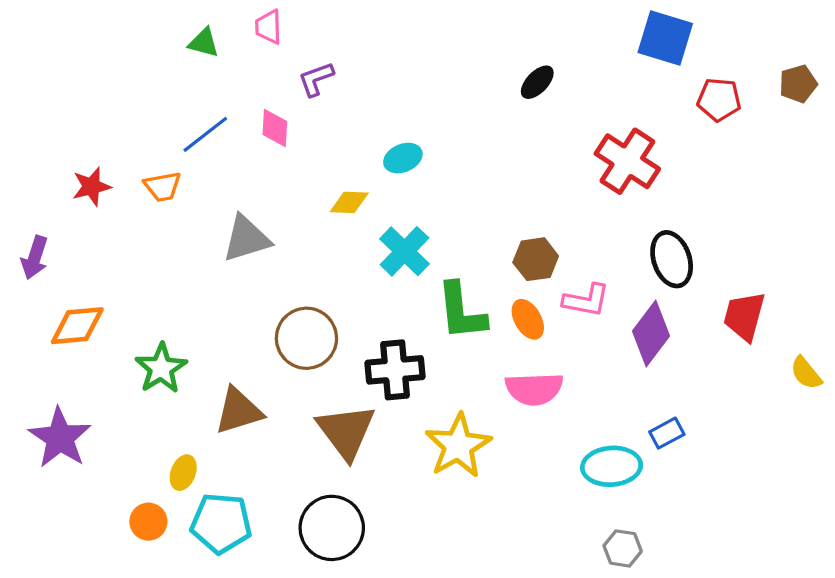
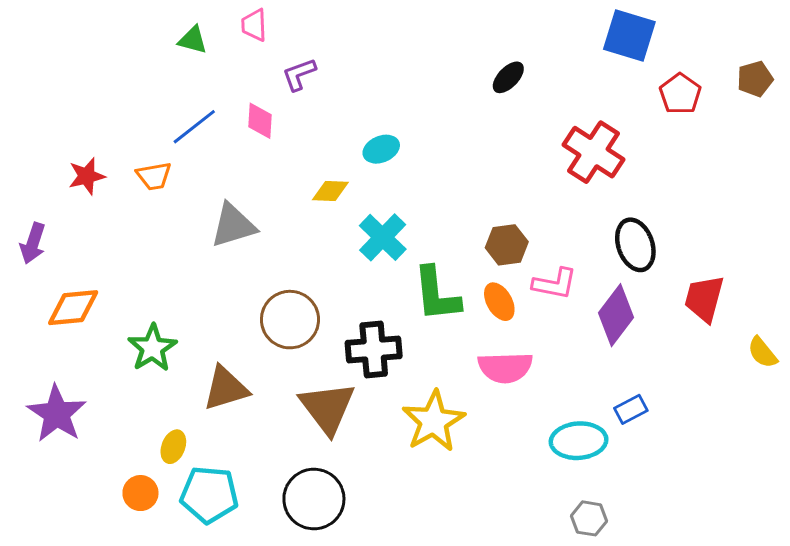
red pentagon: (719, 100) -> (680, 94), turned 30

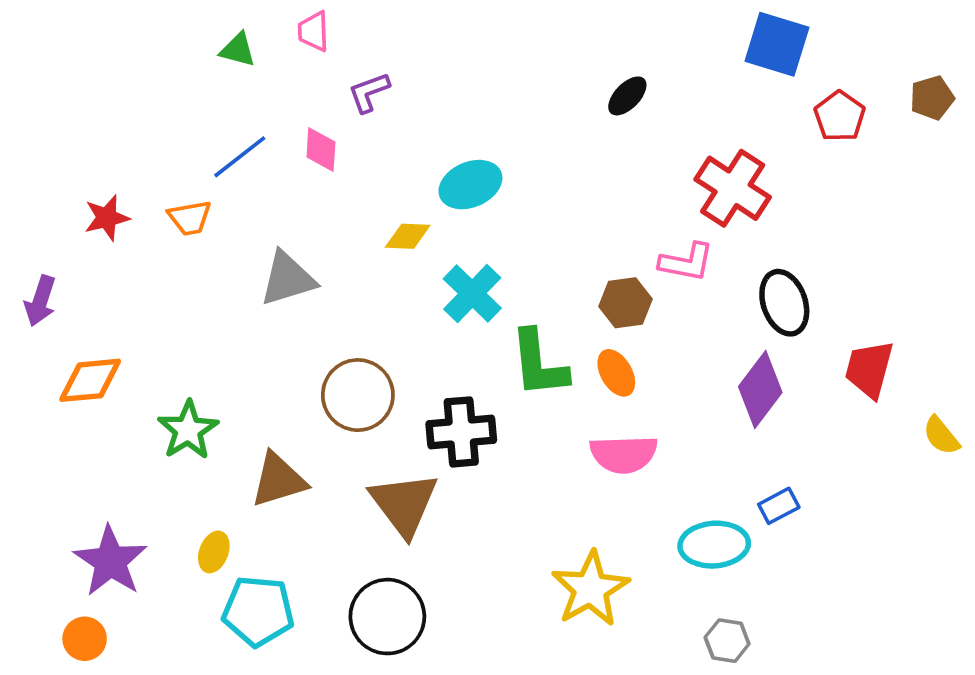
cyan ellipse: (381, 149) -> (470, 185), size x1.4
pink L-shape: (555, 284) -> (686, 262), moved
purple star: (57, 414) -> (110, 561), moved
yellow star: (434, 421) -> (590, 589), moved
orange circle: (140, 493) -> (85, 639), moved

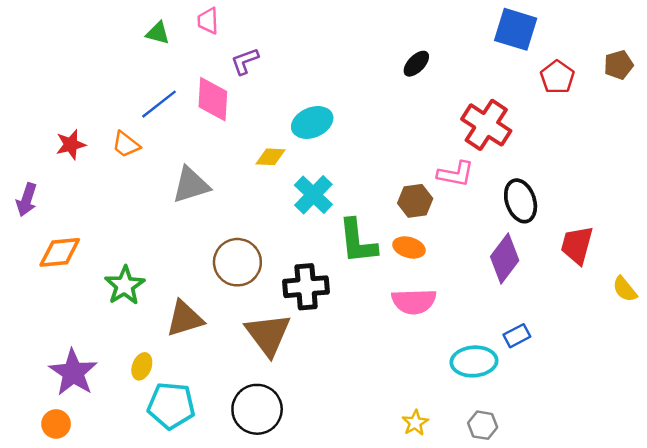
pink diamond: (321, 149) -> (213, 99), size x1.5
orange trapezoid: (190, 218) -> (126, 145), turned 48
orange ellipse: (616, 373) -> (409, 247), turned -44
yellow star: (590, 589) -> (415, 423), moved, size x0.5

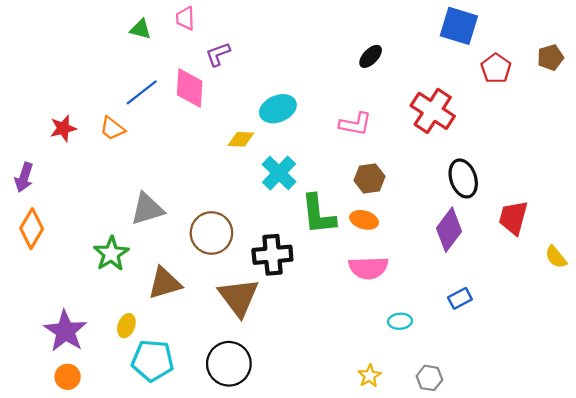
pink L-shape: (456, 174) -> (355, 124), moved
gray triangle: (191, 185) -> (147, 209), moved
orange diamond: (60, 252) -> (32, 229), moved, turned -54
cyan ellipse: (474, 361) -> (400, 321), moved, size x0.6
orange circle: (56, 424) -> (68, 377), moved

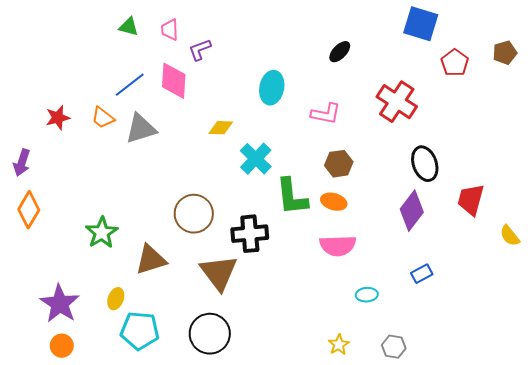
pink trapezoid: (185, 18) -> (170, 30), moved
cyan ellipse: (278, 109) -> (272, 88), moved, turned -56
gray triangle: (147, 209) -> (141, 129), moved

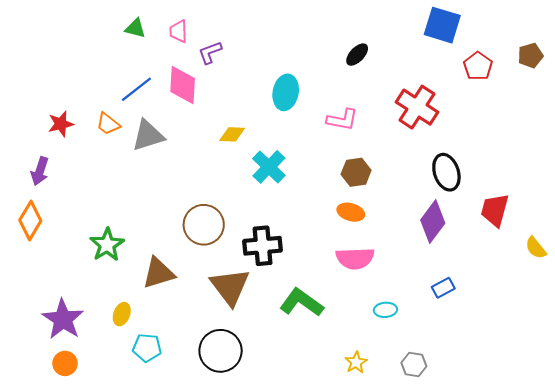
purple arrow: (22, 163) -> (40, 171), moved
green L-shape: (292, 197) -> (301, 302), moved, turned 132
cyan pentagon: (140, 331) -> (147, 348), size x0.7

